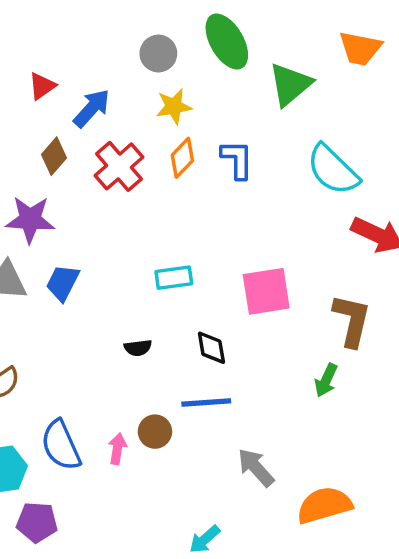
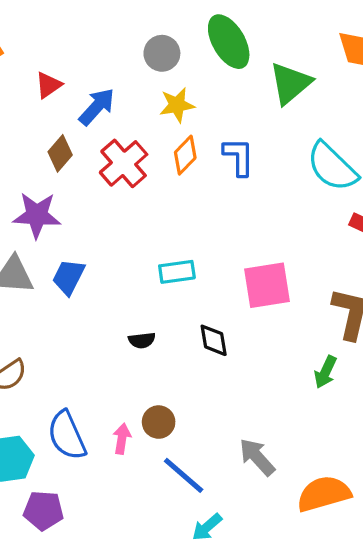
blue line: (206, 403) -> (184, 475), moved, turned 45

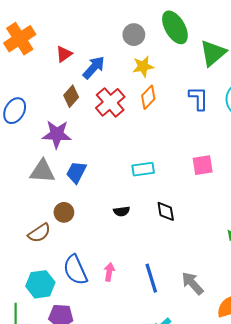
blue L-shape: (239, 157) -> (199, 98), moved
pink square: (267, 285) -> (203, 165), moved, size x0.7
brown circle: (159, 422) -> (64, 212), moved
blue line: (184, 475) -> (151, 278), moved, turned 32

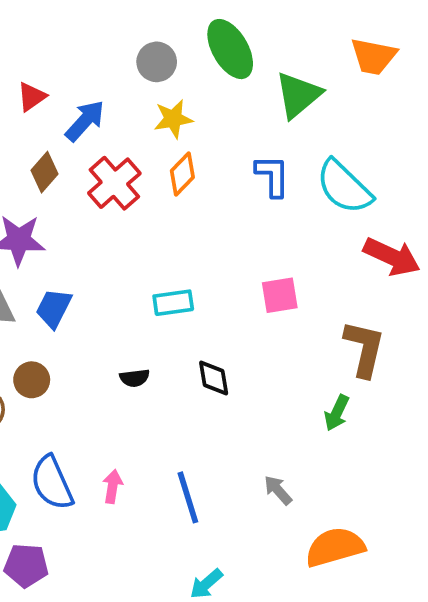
gray arrow: (192, 283) -> (278, 490), moved, size x0.7

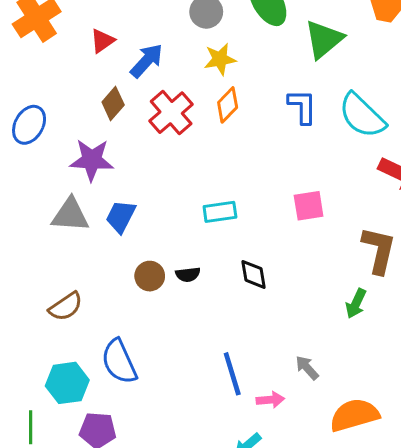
brown circle: (32, 380) -> (150, 276), moved
pink arrow: (113, 486) -> (270, 400), moved, turned 76

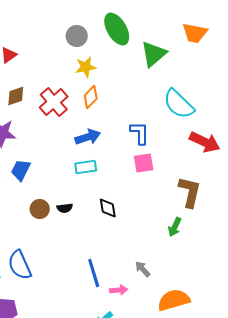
blue arrow: (147, 61) -> (88, 137), moved, turned 30
brown diamond: (113, 103) -> (16, 96), turned 30
blue L-shape: (302, 106) -> (140, 133), moved

